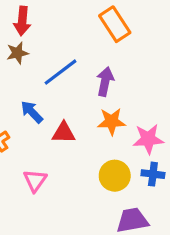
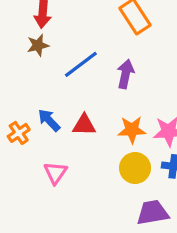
blue arrow: (32, 112) -> (49, 120), moved
orange star: (112, 121) -> (132, 130), moved

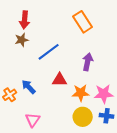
purple arrow: (125, 74) -> (88, 62), moved
red triangle: (84, 125) -> (60, 80), moved

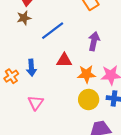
blue arrow: (29, 87) -> (31, 68), turned -140

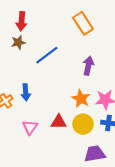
red triangle: (64, 60) -> (59, 122), moved
orange star: (86, 74) -> (81, 99), turned 30

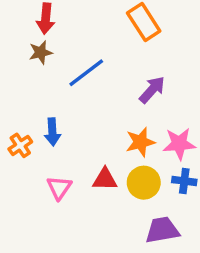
purple arrow: (88, 66) -> (152, 90), turned 30
orange star: (81, 99) -> (140, 142), turned 30

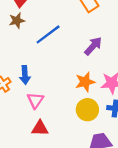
red triangle: (105, 179) -> (40, 128), moved
pink triangle: (59, 188) -> (35, 100), moved

